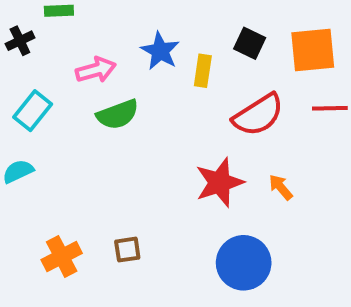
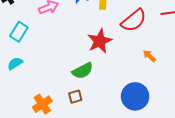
green semicircle: (118, 114) -> (83, 71), moved
red star: (220, 182) -> (100, 41), moved

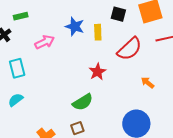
cyan rectangle: (19, 32) -> (17, 68), turned -42
red star: (100, 41) -> (97, 72), size x0.7

